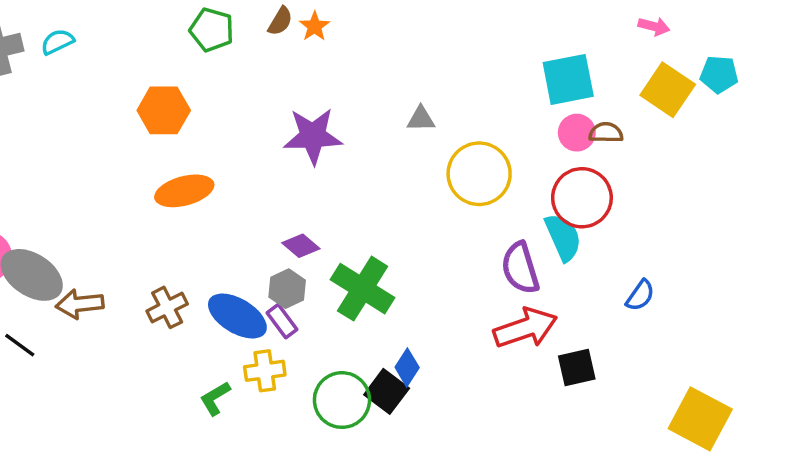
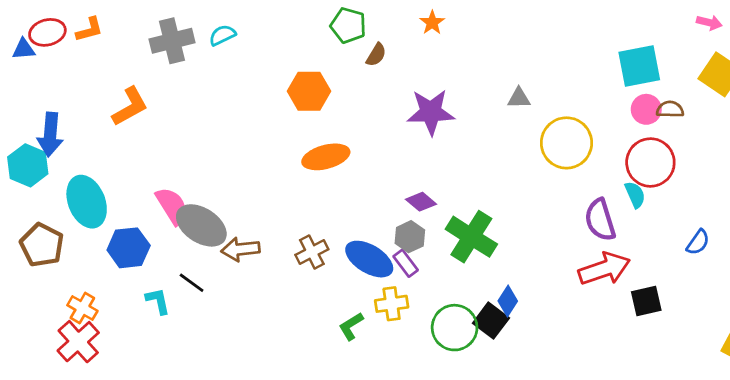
brown semicircle: (280, 21) -> (376, 55), moved
cyan semicircle: (563, 237) -> (635, 195), size x0.7

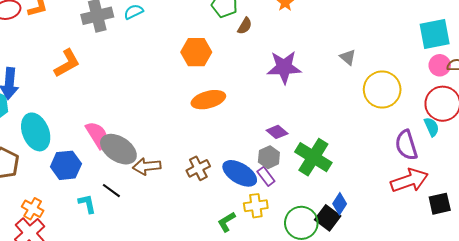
gray triangle: (519, 98) -> (348, 57), turned 42

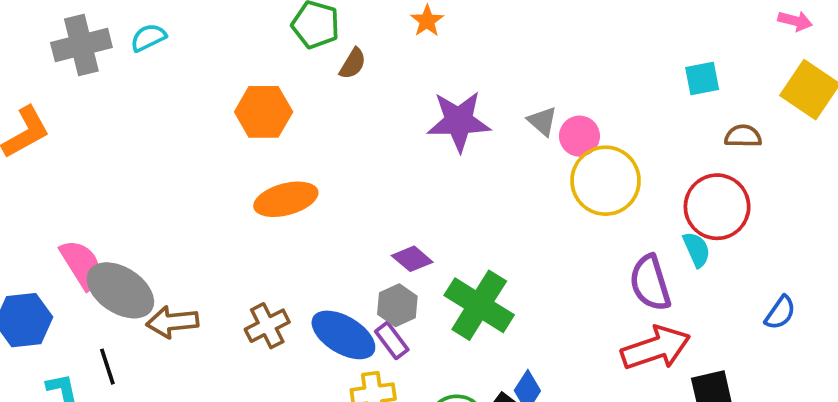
cyan square: (435, 34) -> (702, 78), size x0.6
pink circle: (440, 65) -> (579, 136), moved
purple star: (284, 67) -> (459, 121), moved
black line: (111, 191) -> (107, 367), turned 36

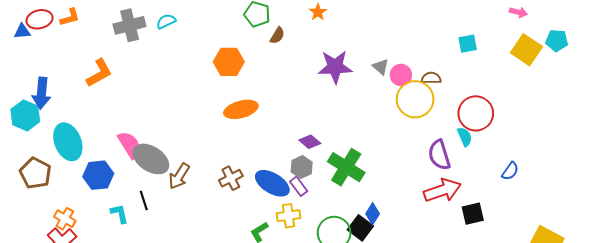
brown semicircle: (743, 136) -> (431, 78), moved
brown arrow: (172, 322) -> (179, 176), turned -52

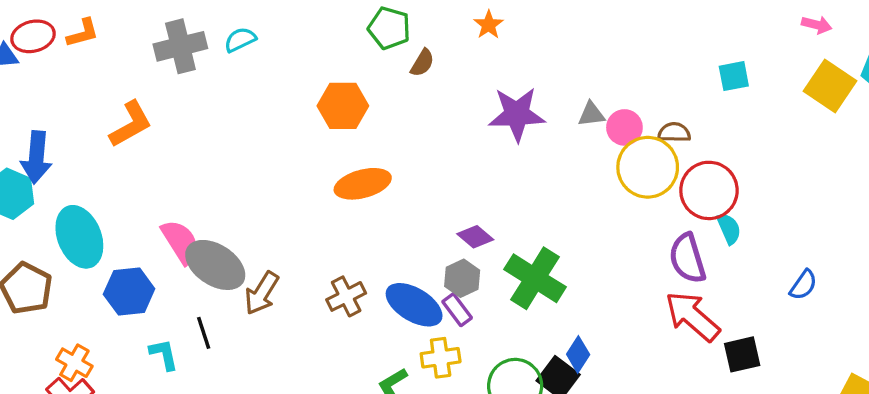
gray triangle: (381, 67) -> (591, 114), turned -48
red circle: (476, 113) -> (709, 190), moved
red arrow: (442, 190) -> (692, 316), turned -120

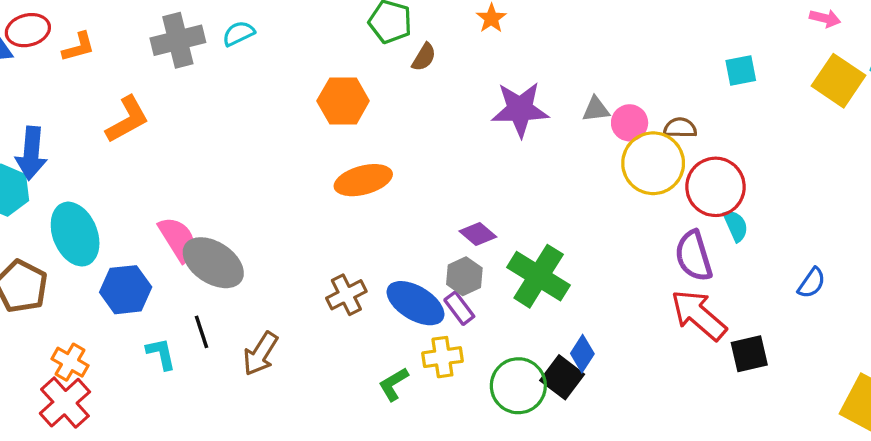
orange L-shape: (83, 33) -> (78, 47), moved
brown arrow: (262, 293) -> (260, 354), moved

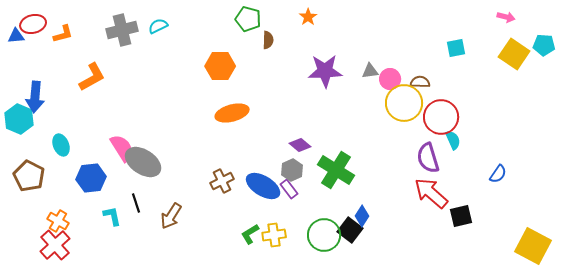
brown semicircle: (424, 57) -> (268, 40), turned -30
cyan ellipse: (75, 234) -> (61, 145), size x0.6
yellow cross: (442, 357) -> (274, 235), moved

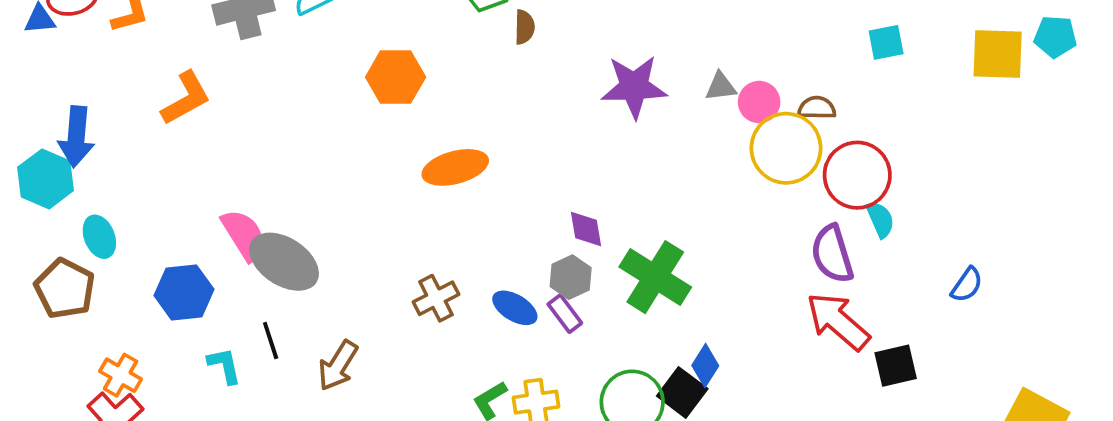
yellow square: (514, 54) -> (998, 54), turned -32
orange hexagon: (220, 66) -> (396, 77), moved
cyan ellipse: (61, 145) -> (99, 237), moved
purple diamond: (300, 145) -> (586, 229), turned 40
blue ellipse: (263, 186) -> (515, 308), size x0.7

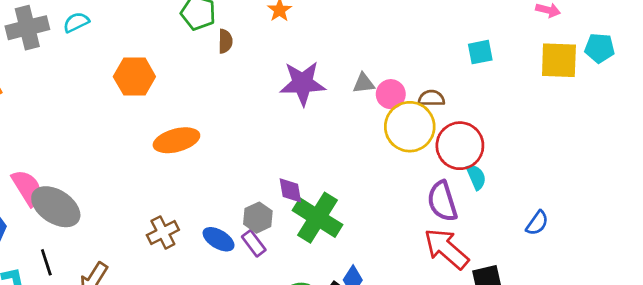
purple diamond: (586, 229) -> (290, 190), moved

